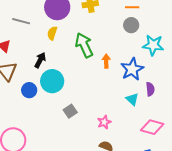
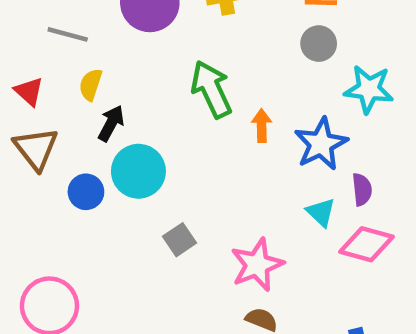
yellow semicircle: (52, 33) -> (91, 85), moved
pink star: (104, 122) -> (257, 265), size x1.6
pink diamond: (152, 127) -> (367, 244), moved

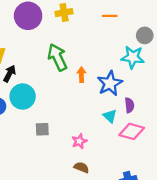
gray circle: (319, 44) -> (145, 35), moved
gray square: (179, 240) -> (42, 129), turned 32
pink star: (257, 265) -> (79, 141), size x0.6

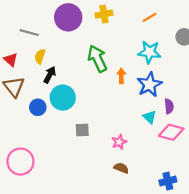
orange line: (110, 16) -> (149, 17), turned -32
cyan star: (133, 57) -> (149, 52), moved

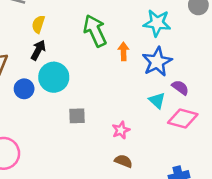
yellow semicircle: (40, 56) -> (38, 24), moved
purple semicircle: (169, 106) -> (180, 88), turned -48

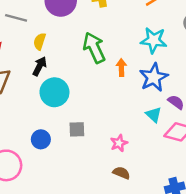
blue circle: (24, 89) -> (41, 139), moved

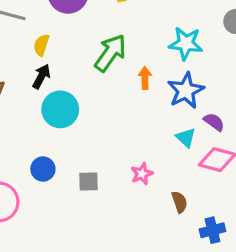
green arrow: (94, 48) -> (110, 53), turned 60
gray square: (77, 129) -> (88, 182), moved
brown semicircle: (121, 173) -> (179, 202), moved, turned 49

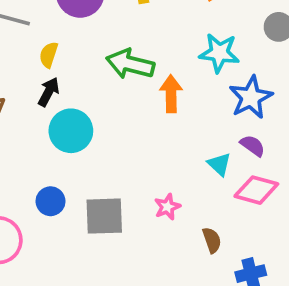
green arrow: (110, 53) -> (130, 64), turned -111
orange arrow: (145, 78) -> (171, 94), size x1.4
blue star: (186, 91) -> (251, 97), moved
gray square: (88, 182) -> (104, 216), size x1.6

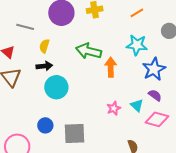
black arrow: (49, 92) -> (44, 66), turned 56
pink star: (167, 207) -> (114, 108), moved

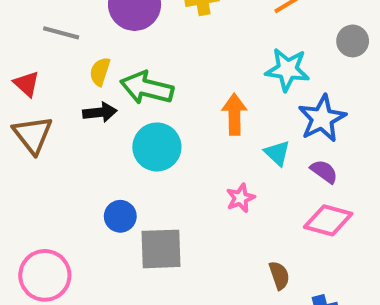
green arrow: (89, 51) -> (147, 88), moved
cyan circle: (56, 87) -> (157, 147), moved
cyan triangle: (137, 105) -> (277, 153), moved
blue circle: (45, 125) -> (120, 216), moved

